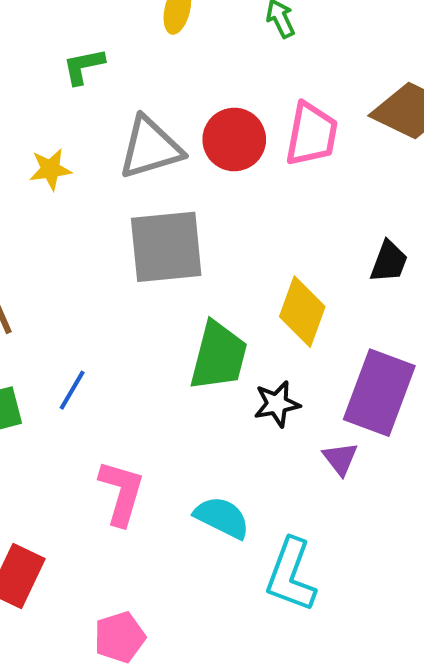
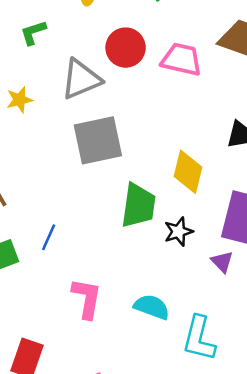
pink trapezoid: (312, 134) -> (181, 59), turned -81
red circle: (234, 139) -> (126, 48), moved

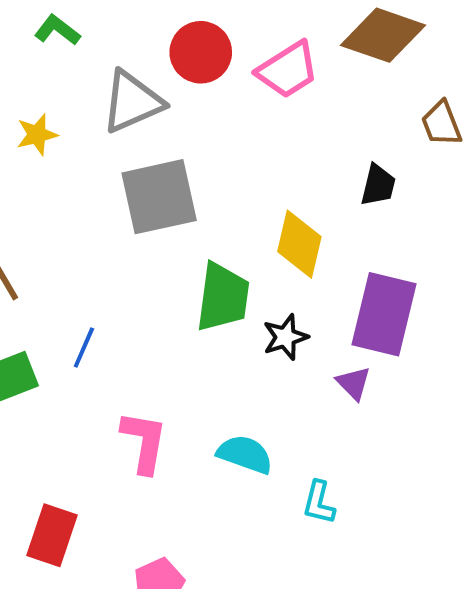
green L-shape: (33, 33) -> (57, 30), turned 56
pink trapezoid: (181, 59) -> (288, 70), turned 135
cyan L-shape: (199, 338) -> (319, 503), size x0.6

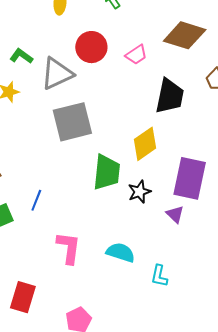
green L-shape: (57, 30) -> (21, 56), moved
pink trapezoid: (288, 70) -> (136, 55), size x0.7
black trapezoid: (378, 185) -> (170, 96), moved, size x1.6
yellow diamond: (299, 244) -> (145, 144), turned 44

